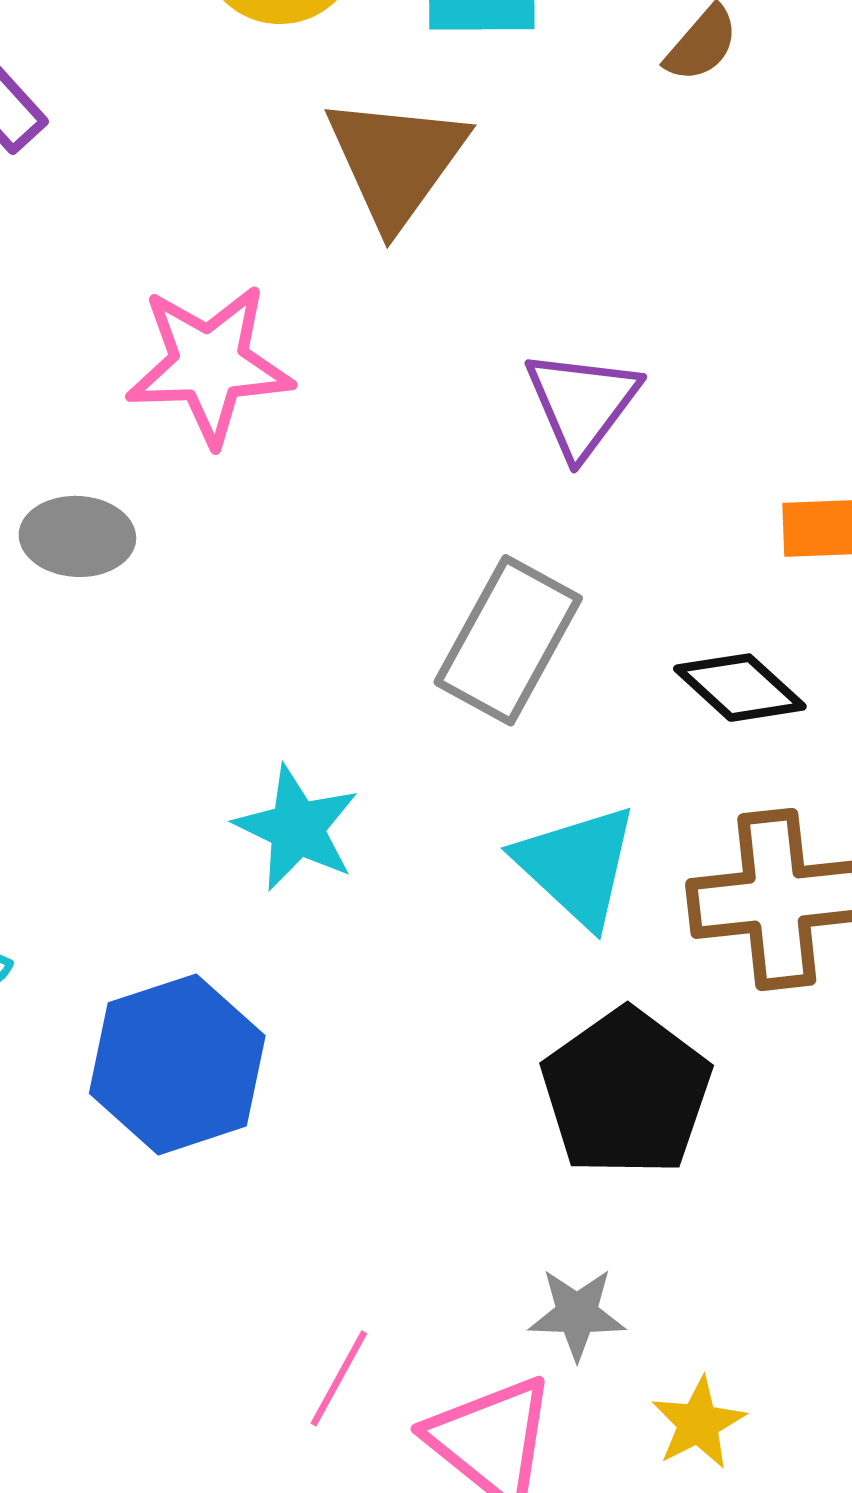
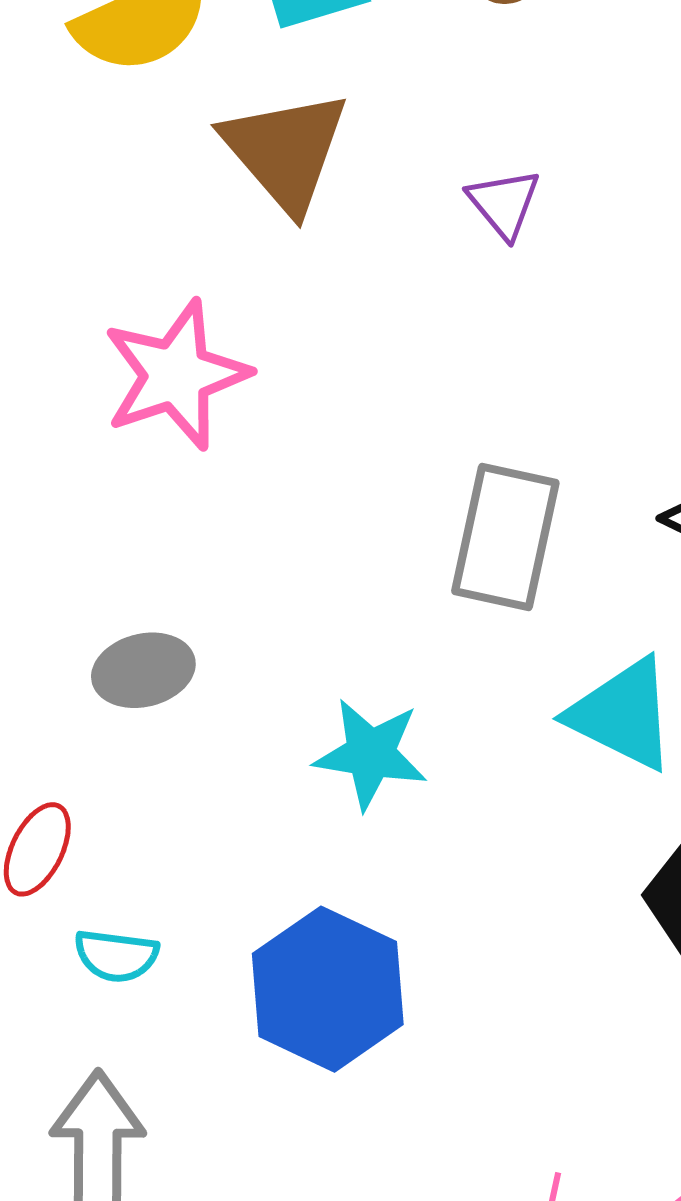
purple triangle: (582, 403) -> (504, 203), moved, size x0.7
gray ellipse: (77, 536) -> (143, 670), moved

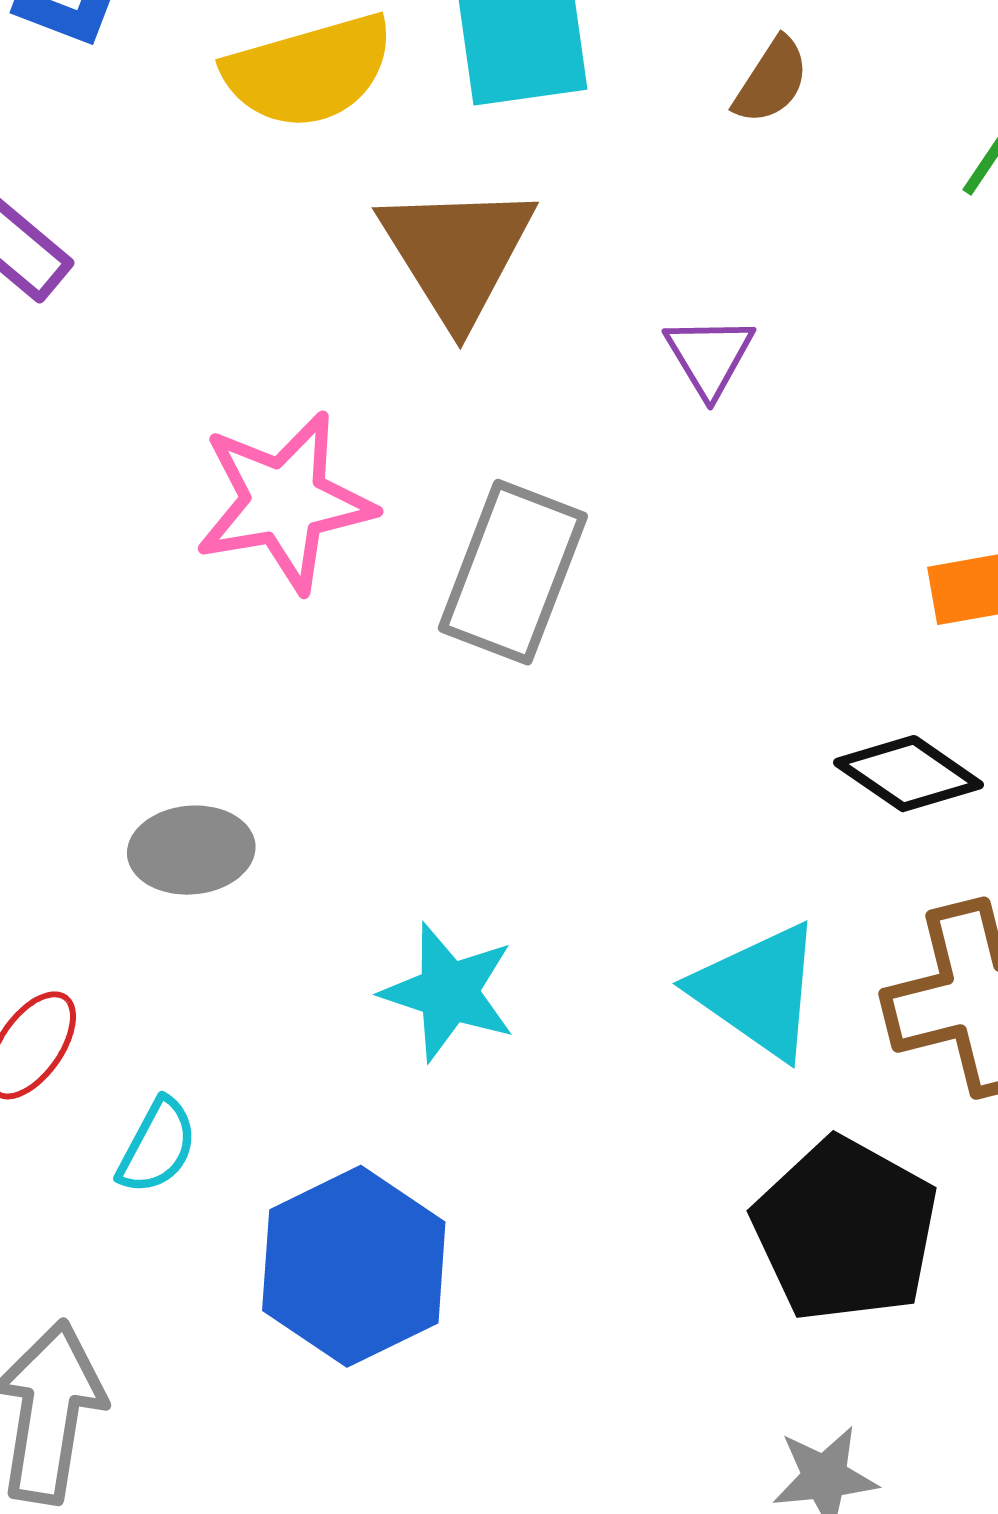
gray rectangle: (505, 537) -> (513, 572), moved
cyan semicircle: (116, 956) -> (157, 1146), moved, turned -78

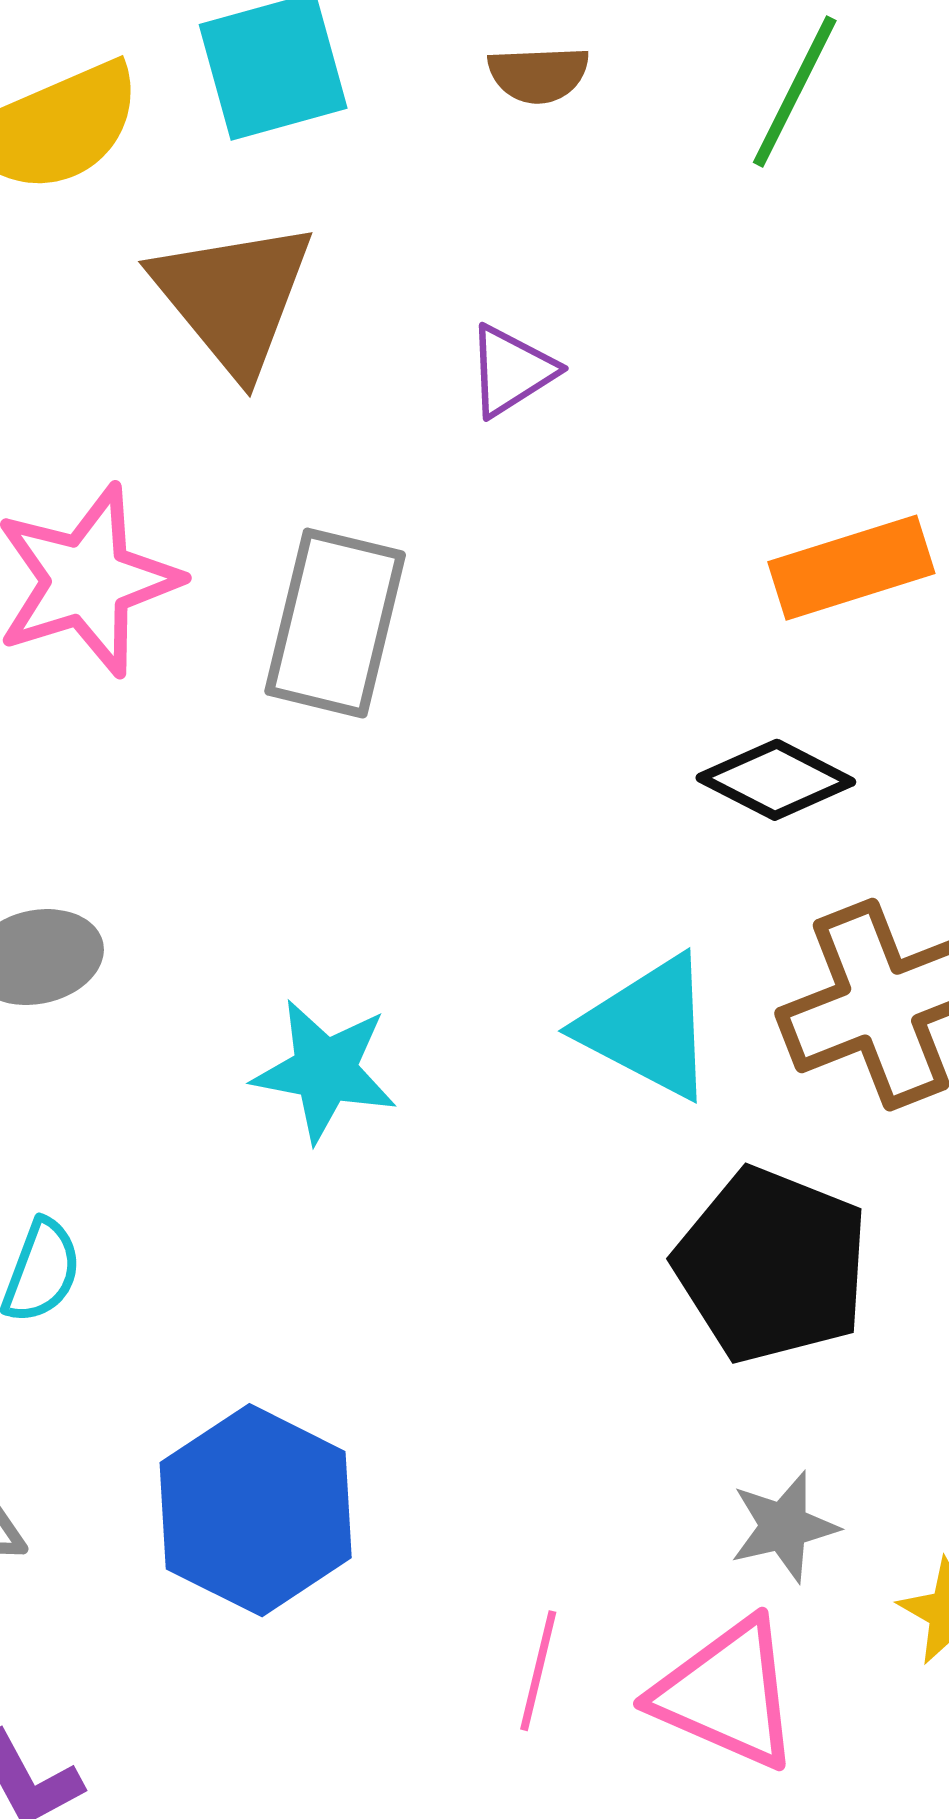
brown semicircle: (771, 81) -> (538, 74), turned 62
purple triangle: (709, 356) -> (511, 371), turned 36
blue hexagon: (354, 1266) -> (256, 1510), moved

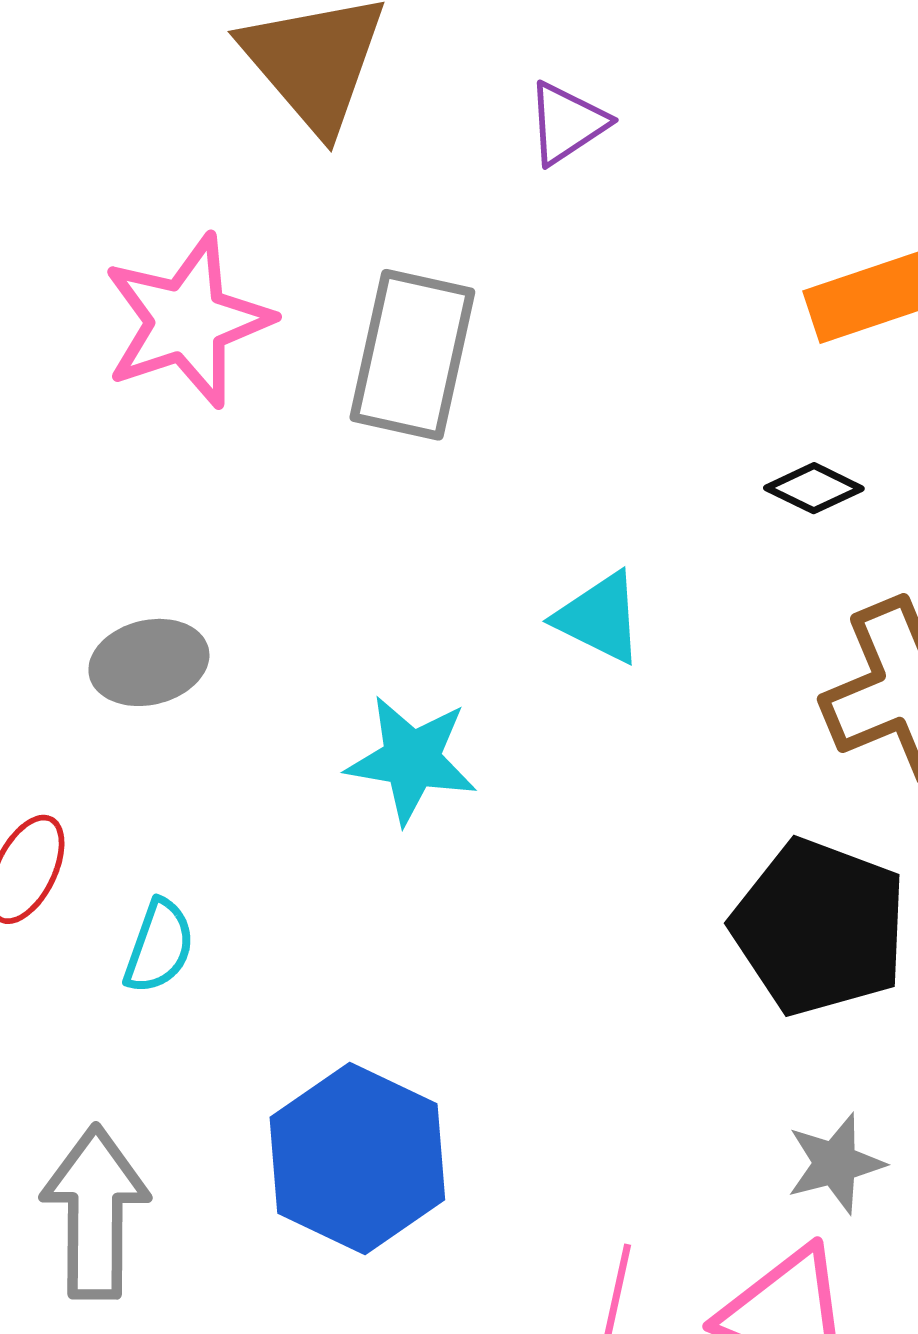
black diamond: (776, 780) -> (814, 488), size x0.7
cyan triangle: (648, 1027) -> (600, 618), moved, size x0.7

